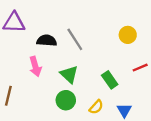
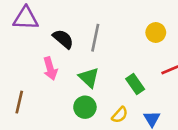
gray line: (75, 39) -> (95, 38), turned 45
black semicircle: (47, 41) -> (63, 39), turned 36

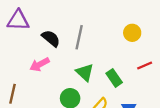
pink arrow: (50, 69) -> (40, 64), turned 78
green triangle: (89, 78) -> (85, 72), moved

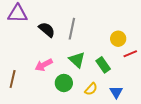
yellow circle: (132, 33) -> (118, 39), moved
pink arrow: (40, 64) -> (44, 65), moved

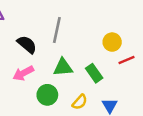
black semicircle: (47, 30) -> (27, 44), moved
green triangle: (77, 60) -> (63, 67), turned -48

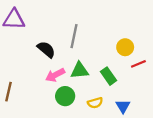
pink arrow: (23, 73) -> (55, 75), moved
yellow semicircle: (80, 102) -> (95, 103), turned 32

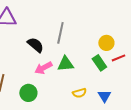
green rectangle: (108, 76) -> (99, 63), moved
green circle: (65, 96) -> (28, 93), moved

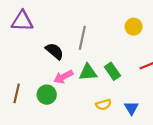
yellow circle: (106, 43) -> (134, 27), moved
green rectangle: (99, 63) -> (112, 71), moved
green circle: (28, 93) -> (47, 95), moved

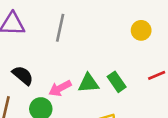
gray line: (82, 38) -> (60, 28), moved
black semicircle: (55, 51) -> (23, 75), moved

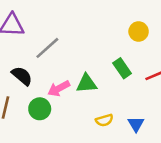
gray line: (60, 28) -> (47, 48), moved, turned 36
green rectangle: (117, 82) -> (122, 68), moved

